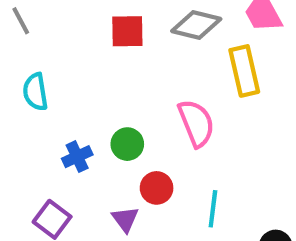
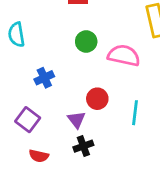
pink semicircle: (196, 123) -> (124, 55), turned -56
green circle: (127, 144) -> (86, 42), moved

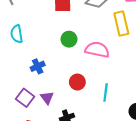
purple triangle: (76, 120) -> (47, 98), moved

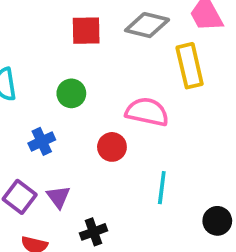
green circle: (69, 39) -> (71, 93), moved
red circle: (77, 82) -> (112, 147), moved

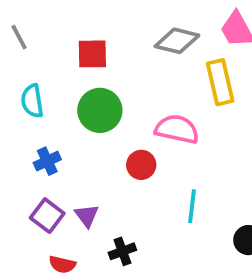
red square: (86, 31) -> (92, 54), moved
green circle: (71, 93) -> (100, 110), size x1.5
blue cross: (42, 141) -> (47, 161), moved

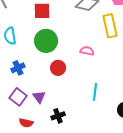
pink semicircle: (177, 129) -> (87, 51), size x0.6
red circle: (141, 165) -> (58, 68), moved

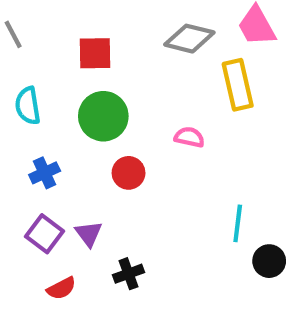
cyan line: (95, 92) -> (238, 223), moved
red semicircle: (26, 123) -> (61, 288), turned -40

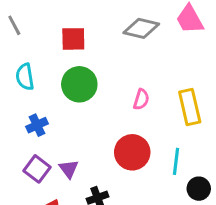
yellow rectangle: (238, 85) -> (190, 107), moved
pink semicircle: (189, 137) -> (141, 99), turned 95
red circle: (129, 173) -> (132, 152), moved, size x1.5

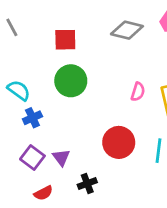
cyan semicircle: (25, 77) -> (19, 90), moved, turned 135
pink semicircle: (141, 99) -> (138, 92), moved

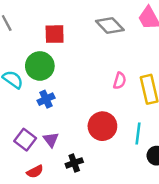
gray diamond: (127, 30) -> (110, 25), turned 32
green circle: (71, 81) -> (40, 66), moved
blue cross: (32, 118) -> (46, 99), moved

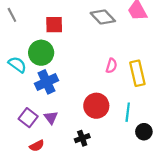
blue cross: (46, 99) -> (47, 82), size x1.5
black cross: (74, 163) -> (82, 138), moved

